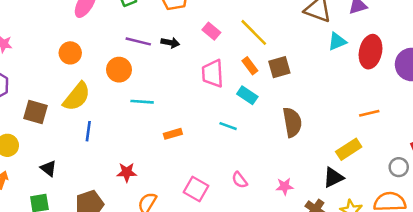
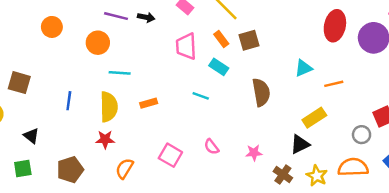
cyan triangle: (337, 41) -> (303, 68), moved
yellow semicircle: (77, 97) -> (109, 107), moved, turned -40

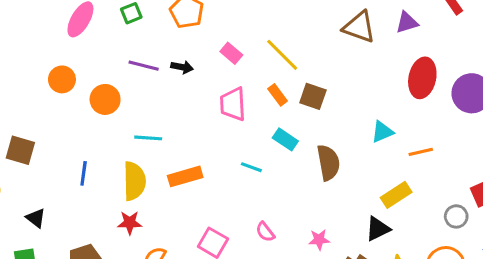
brown square: (249, 40) -> (313, 96), turned 35
orange circle: (98, 43) -> (105, 99), moved
cyan rectangle: (219, 67) -> (285, 139), moved
orange rectangle: (149, 103) -> (185, 176), size x1.5

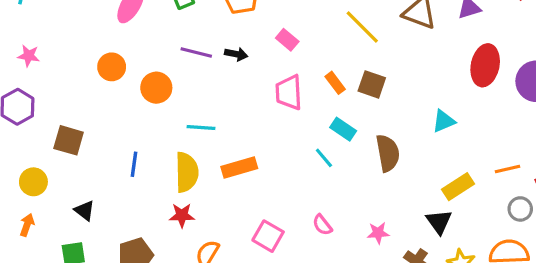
yellow line: (282, 55) -> (362, 27), moved
orange line: (421, 152) -> (507, 169), moved
cyan line: (251, 167) -> (324, 158), moved, turned 30
black triangle: (378, 229) -> (439, 222), turned -40

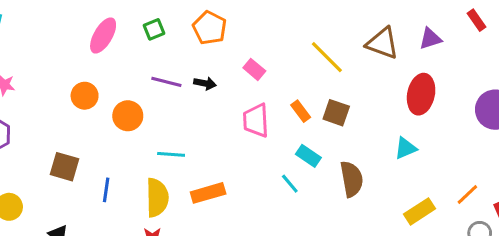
red ellipse: (485, 65) -> (421, 94), moved
brown square: (69, 140) -> (65, 167), moved
orange line: (507, 169) -> (467, 194), turned -30

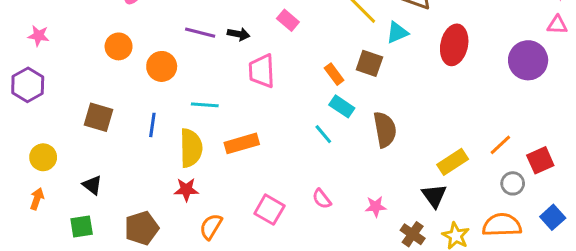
orange rectangle: (301, 111) -> (334, 74), moved
pink trapezoid: (256, 120) -> (262, 71), moved
cyan triangle: (406, 148) -> (397, 33), moved
blue line: (106, 190) -> (152, 125), moved

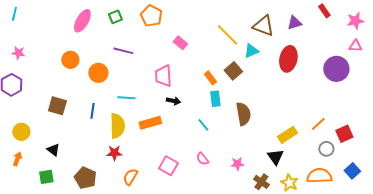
black arrow: (239, 34) -> (173, 101), moved
brown square: (369, 63) -> (233, 71), turned 30
cyan rectangle: (342, 106) -> (215, 99), turned 49
cyan line: (323, 134) -> (203, 125), moved
brown pentagon: (142, 228) -> (85, 178), turned -30

